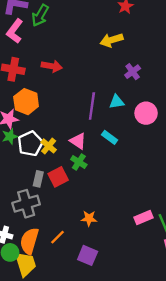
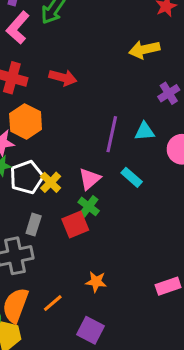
pink triangle: (78, 141) -> (90, 179), turned 42
red square: (58, 177) -> (75, 225), moved

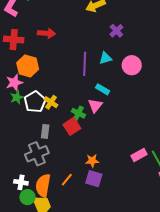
pink triangle: (90, 179) -> (95, 106), moved
purple square: (90, 330) -> (94, 179), moved

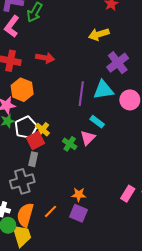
purple cross: (116, 31) -> (118, 63), size x1.5
cyan triangle: (105, 58) -> (103, 90), size x1.5
red square: (72, 126) -> (35, 141), moved
pink rectangle: (139, 155) -> (128, 194), turned -35

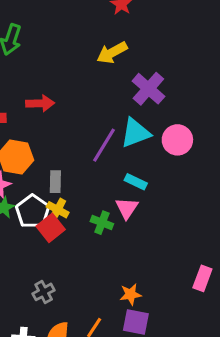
purple line: (81, 94) -> (104, 145), turned 35
gray rectangle: (33, 159) -> (55, 182), moved
gray cross: (22, 181) -> (44, 292), size x0.6

